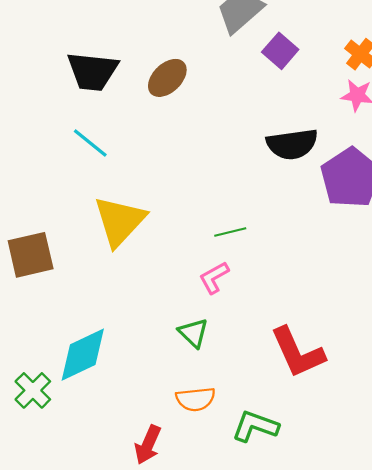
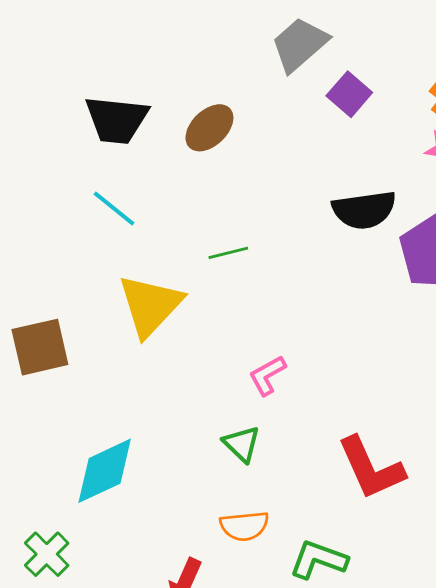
green line: (230, 232) -> (228, 253), moved
green cross: (33, 390) -> (47, 554), moved

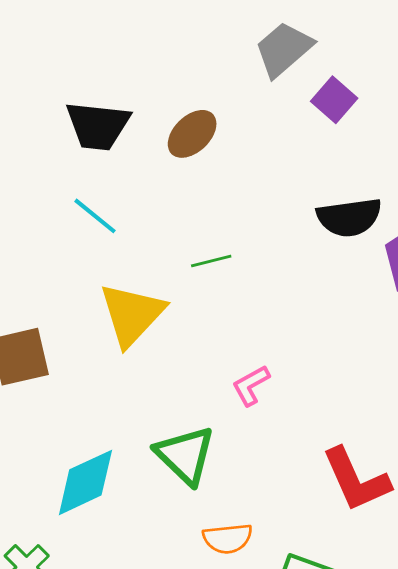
green triangle: (242, 444) -> (185, 455), moved, size x1.6

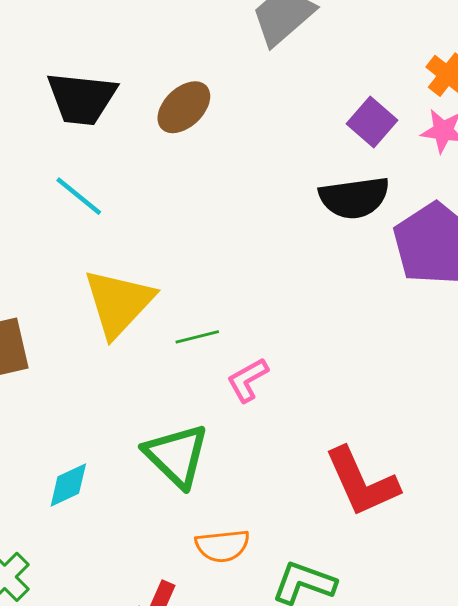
purple square: (334, 100) -> (372, 122), moved
green line: (211, 261) -> (197, 337), moved
cyan diamond: (85, 482) -> (68, 485), size x0.6

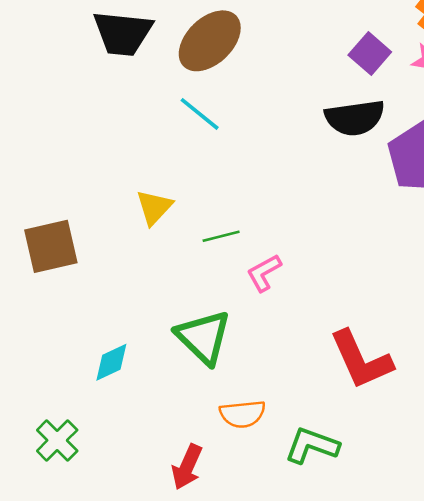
brown ellipse: (184, 107) -> (210, 41), size x1.4
cyan line: (79, 196) -> (200, 114), moved
yellow triangle: (119, 303) -> (154, 207), size x0.6

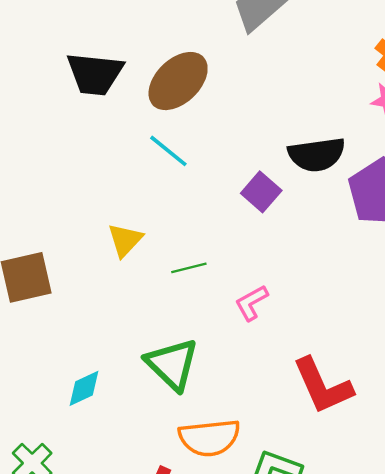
purple square: (370, 53) -> (261, 192), moved
pink L-shape: (264, 273) -> (252, 303), moved
orange semicircle: (243, 414) -> (209, 438), size x1.4

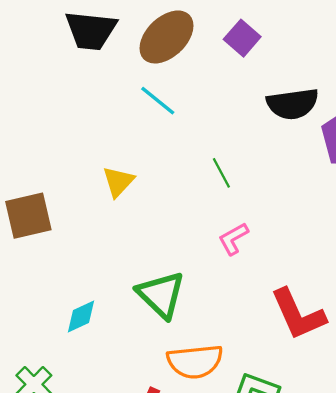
purple square: (261, 192) -> (242, 38), moved
green line: (189, 268) -> (221, 173), moved, turned 76

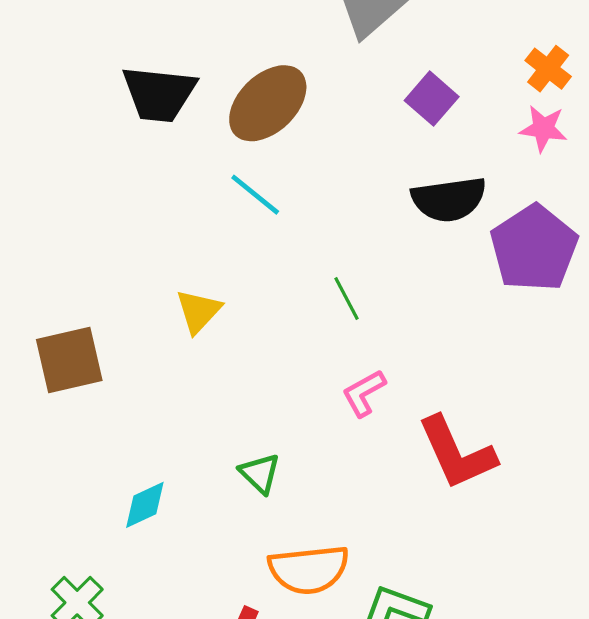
purple square: (242, 38) -> (432, 99), moved
green triangle: (161, 295) -> (260, 473), size x0.6
red L-shape: (298, 314) -> (457, 453), moved

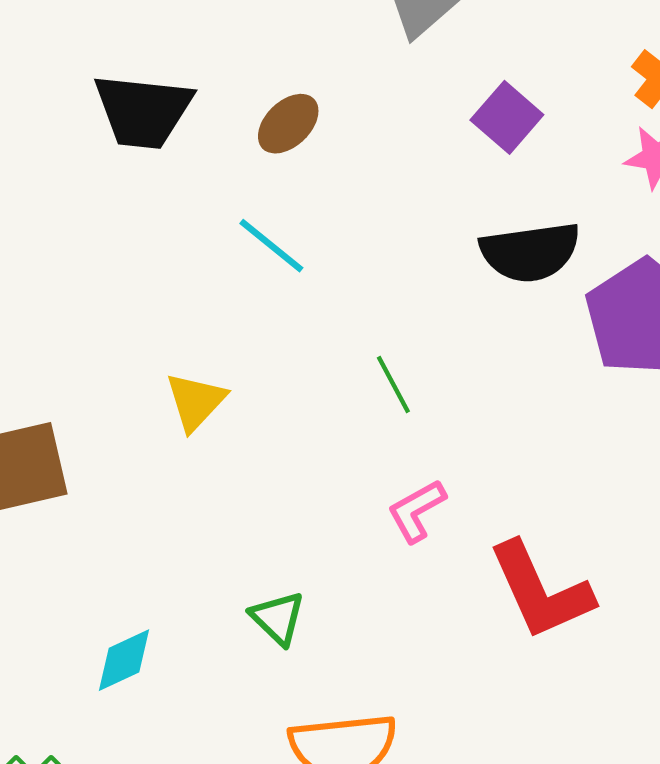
brown ellipse: (268, 103) -> (288, 124), size x0.6

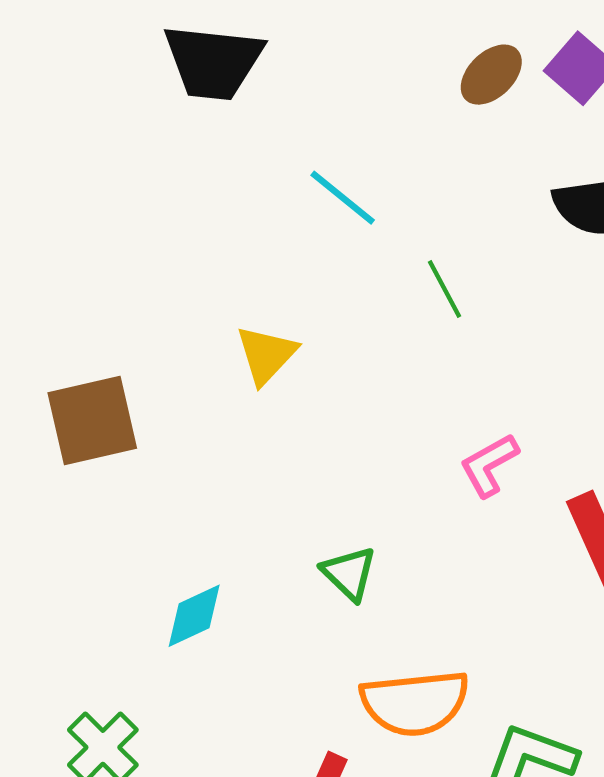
brown ellipse: (288, 124) -> (491, 75), moved
green line: (393, 385) -> (445, 289), moved

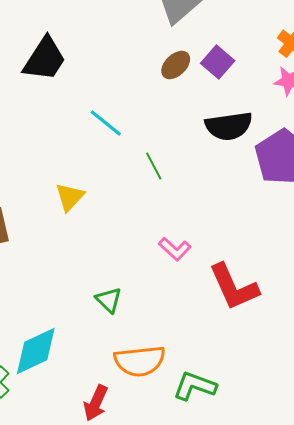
black trapezoid: (213, 62) -> (45, 59), turned -63
pink L-shape: (489, 465) -> (175, 249), turned -108
cyan diamond: (194, 616) -> (36, 351), moved, size x1.6

